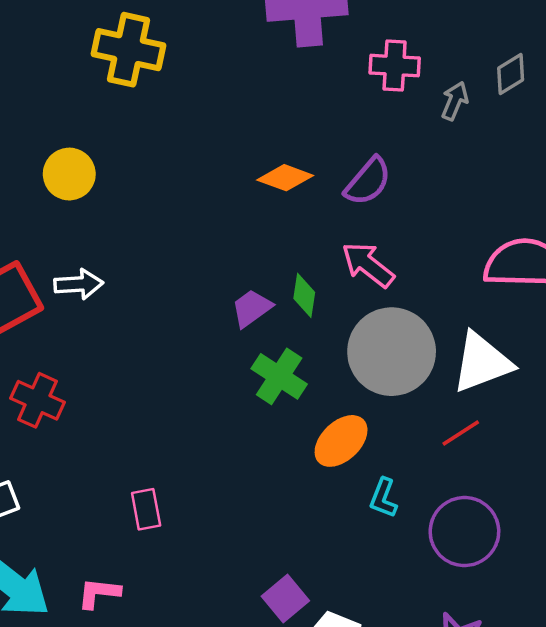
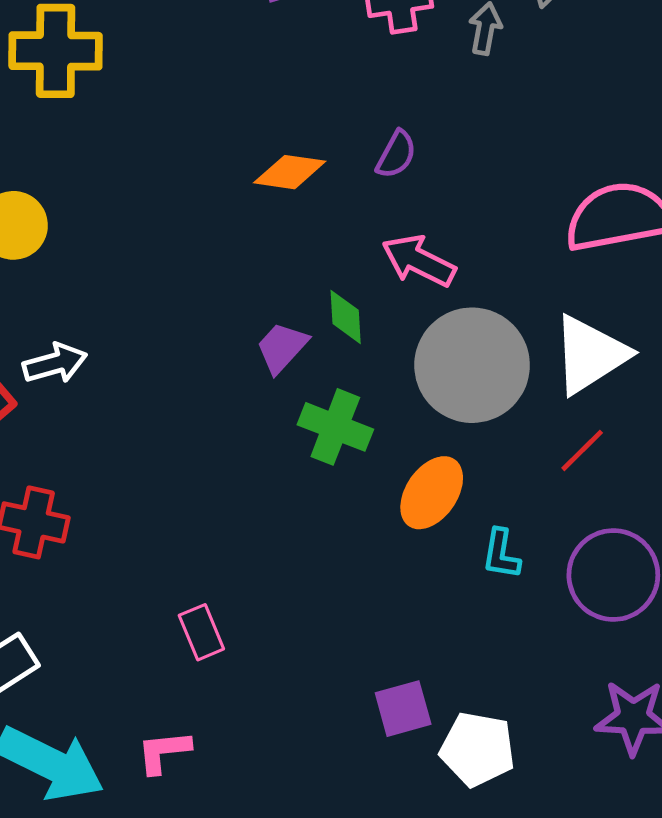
purple semicircle: (368, 181) -> (396, 154), size x0.7
purple square: (285, 599) -> (403, 709), turned 36

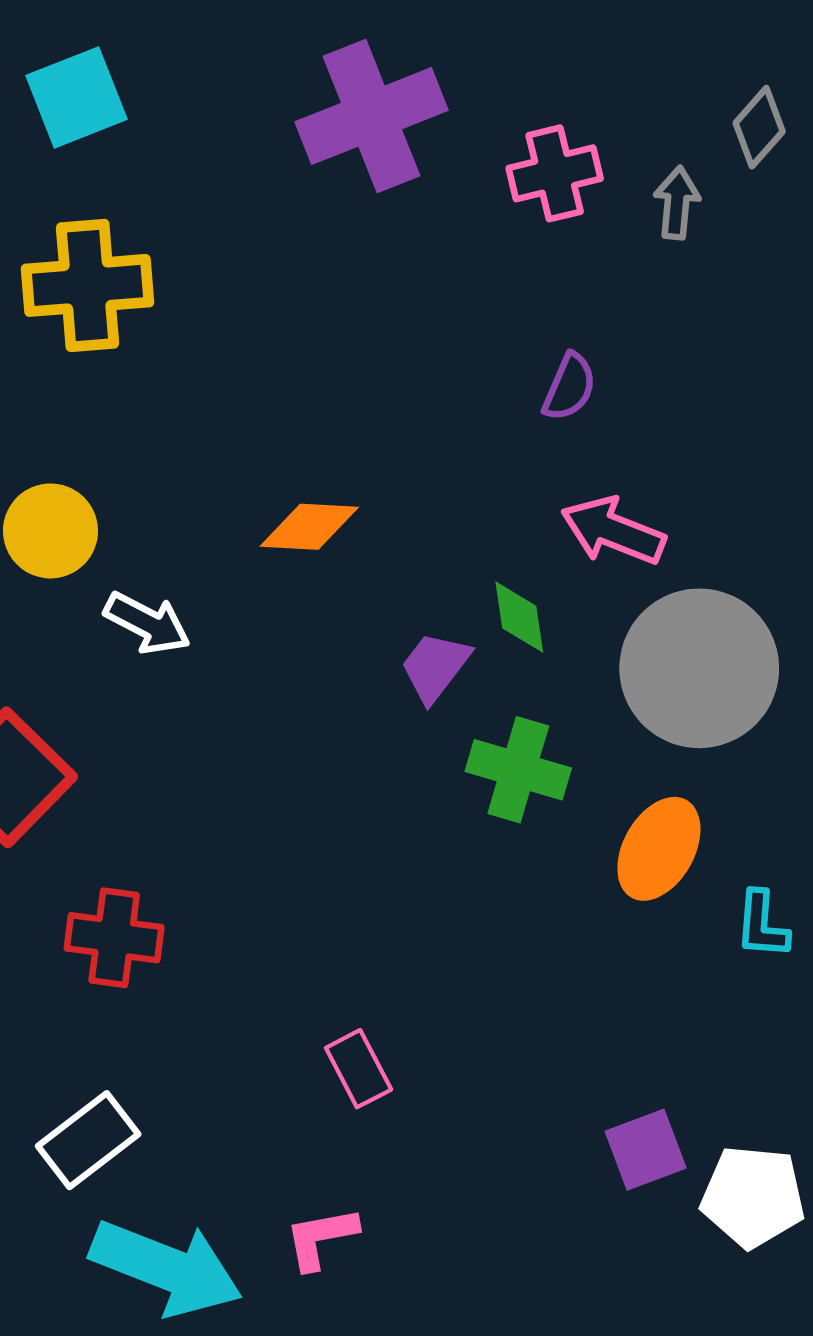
orange diamond: (290, 172) -> (309, 527), moved
white arrow: (55, 363) -> (147, 623), moved, turned 48

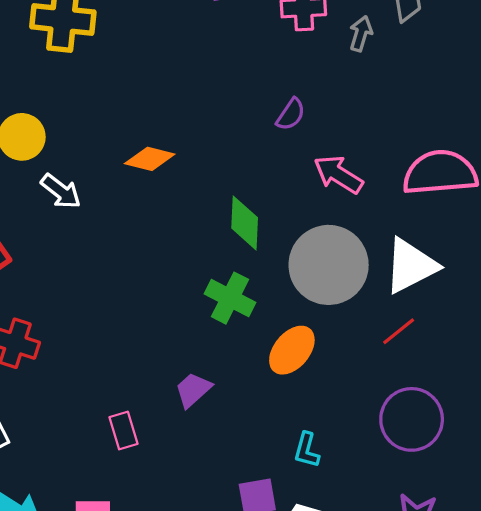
pink arrow: (613, 531) -> (338, 174), moved
green diamond: (519, 617) -> (245, 223), size x1.4
purple trapezoid: (435, 667) -> (193, 390), moved
cyan L-shape: (762, 925) -> (307, 450), moved

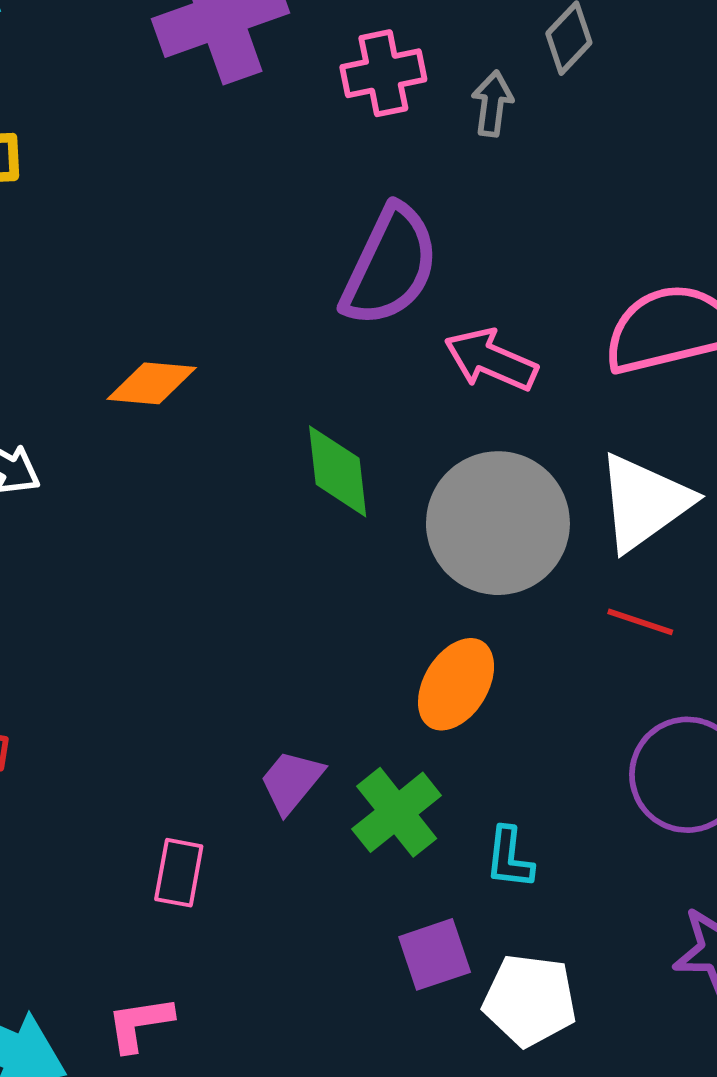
purple semicircle: (291, 114) -> (390, 266), size x2.0
green cross: (230, 298) -> (397, 812), moved, turned 33
red line: (399, 331) -> (640, 622), turned 66
pink rectangle: (123, 430) -> (179, 873), turned 36

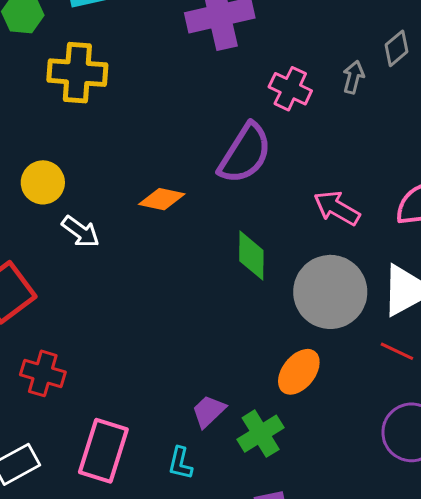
pink cross: (383, 73) -> (290, 89), moved, turned 30
purple semicircle: (390, 266) -> (245, 153), moved
cyan L-shape: (509, 858) -> (180, 463), moved
pink rectangle: (179, 873) -> (103, 451), moved, size x1.8

